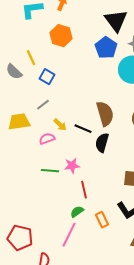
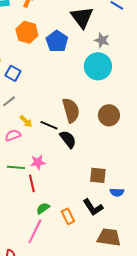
blue pentagon: (106, 48) -> (57, 41), moved
black semicircle: (102, 143) -> (68, 139), turned 126
red line: (84, 190) -> (32, 183), moved

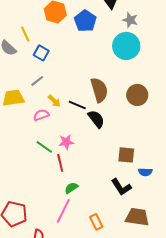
green line: (16, 167) -> (44, 147), turned 30
orange rectangle: (68, 216) -> (96, 222), moved

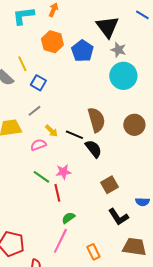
gray star: (130, 20) -> (118, 50), moved
brown square: (126, 155) -> (109, 185), moved, turned -36

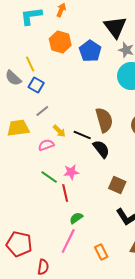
blue square: (38, 83) -> (36, 85), moved
brown square: (109, 185) -> (117, 185), turned -36

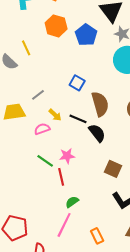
blue square: (36, 85) -> (77, 83), moved

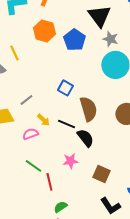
pink star: (67, 156) -> (70, 161), moved

